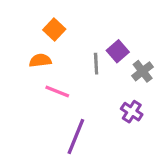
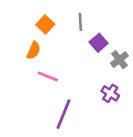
orange semicircle: (40, 60) -> (34, 50), turned 120
gray line: (96, 64) -> (80, 22), moved

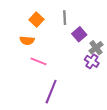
orange semicircle: (34, 50) -> (27, 40), turned 72
purple cross: (110, 93) -> (92, 61), moved

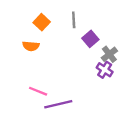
pink line: (39, 61) -> (38, 91), moved
purple line: (51, 92) -> (58, 104), turned 55

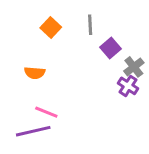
orange semicircle: (31, 46) -> (35, 73), moved
purple line: (58, 104) -> (33, 131), moved

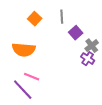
orange semicircle: (35, 73) -> (24, 50), size x1.6
purple line: (33, 131) -> (23, 90), turned 60

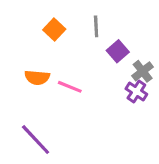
orange semicircle: (24, 50) -> (37, 78), size x0.7
pink line: (32, 77) -> (70, 87), moved

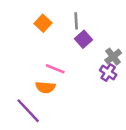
purple square: (118, 51) -> (84, 39), moved
orange semicircle: (37, 78) -> (45, 87), moved

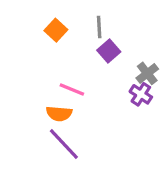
purple line: (28, 111) -> (64, 144), moved

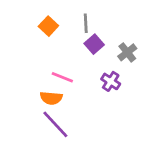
gray cross: (147, 73) -> (127, 52), moved
purple cross: (141, 94) -> (111, 81), moved

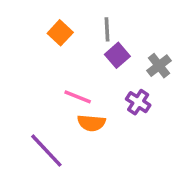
orange semicircle: (51, 98) -> (91, 123), moved
purple line: (55, 124) -> (46, 151), moved

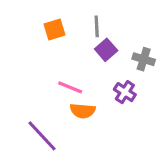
orange square: (60, 33) -> (54, 29), turned 30
gray cross: (159, 66) -> (144, 59), turned -35

